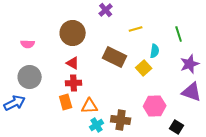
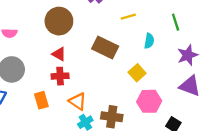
yellow square: (144, 68) -> (137, 73), moved
orange rectangle: (66, 102) -> (41, 100), moved
orange triangle: (90, 106) -> (78, 101), turned 36

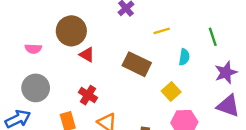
brown circle: (59, 21) -> (71, 31), moved
red triangle: (59, 54) -> (87, 55), moved
red cross: (60, 76) -> (88, 95), turned 35

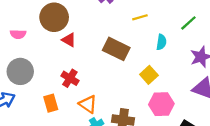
green line: (213, 37) -> (188, 23), turned 66

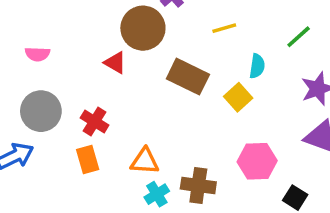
brown circle: (54, 17) -> (143, 28), moved
yellow square: (149, 75) -> (238, 97), moved
red cross: (70, 78) -> (95, 121), moved
orange triangle: (88, 104) -> (145, 161), turned -30

